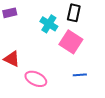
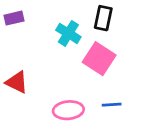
pink ellipse: (36, 79) -> (68, 110), moved, turned -30

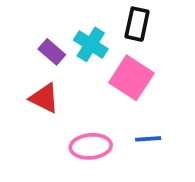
purple rectangle: (14, 18) -> (52, 52), moved, turned 54
red triangle: (17, 82) -> (44, 98), moved

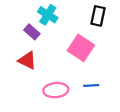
black rectangle: (137, 24) -> (98, 16), moved
cyan cross: (91, 44) -> (48, 15), moved

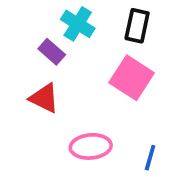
black rectangle: (98, 16) -> (137, 26), moved
blue line: (91, 86) -> (150, 158), moved, turned -70

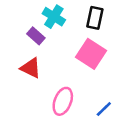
pink ellipse: (91, 146) -> (63, 101), turned -64
blue line: (150, 158) -> (104, 109), turned 30

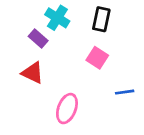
pink square: (91, 54) -> (97, 58), size x0.7
blue line: (104, 109) -> (125, 92), moved, turned 36

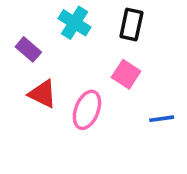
purple rectangle: (38, 38) -> (28, 49), moved
pink ellipse: (67, 109) -> (87, 110), moved

